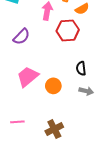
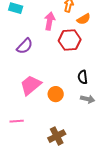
pink line: (17, 122) -> (17, 121), moved

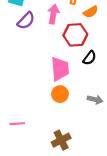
purple semicircle: (25, 46) -> (26, 21), moved
black semicircle: (83, 77) -> (90, 58), moved, turned -136
pink trapezoid: (31, 85) -> (60, 69), moved, turned 125

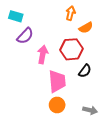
pink arrow: (53, 14) -> (43, 54), moved

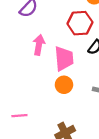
pink arrow: (43, 54) -> (39, 45), moved

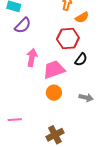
pink trapezoid: (64, 58) -> (54, 70), turned -105

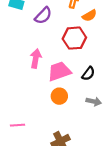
purple semicircle: (23, 25) -> (43, 16), moved
black semicircle: (81, 60) -> (88, 74), moved

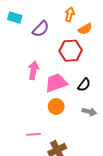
pink line: (17, 125) -> (33, 134), moved

